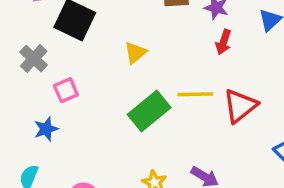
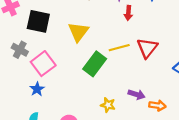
yellow triangle: (135, 53) -> (78, 32), size x1.5
pink square: (66, 90) -> (43, 64), size x1.6

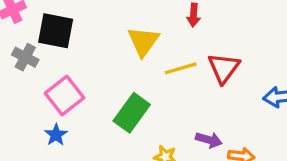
yellow triangle: (78, 32) -> (143, 41), moved
gray cross: (20, 50) -> (25, 57), moved
green rectangle: (95, 64) -> (132, 113), moved

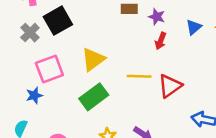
black square: (56, 31) -> (58, 21), turned 32
yellow triangle: (143, 41) -> (93, 59), moved

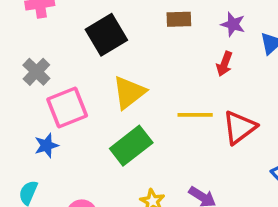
purple star: (157, 17) -> (233, 24), moved
black square: (58, 21) -> (106, 35), moved
gray cross: (30, 33) -> (36, 72), moved

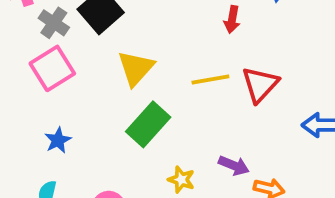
gray cross: (36, 72) -> (54, 23), moved
pink square: (67, 108) -> (52, 68), moved

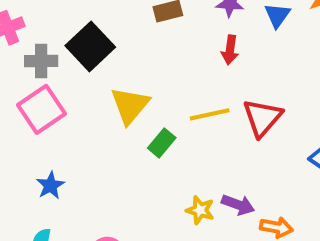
gray cross: (54, 23) -> (41, 61), turned -32
green rectangle: (148, 124) -> (162, 143), moved, size x0.6
yellow star: (181, 180) -> (200, 210), moved

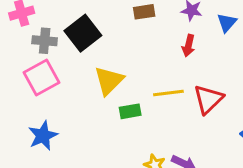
green rectangle: (162, 143) -> (130, 111), turned 35
blue star: (50, 185) -> (43, 136), size x1.4

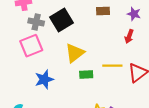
blue star: (43, 136) -> (44, 79), moved

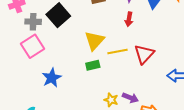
yellow triangle: (75, 53) -> (94, 41), moved

